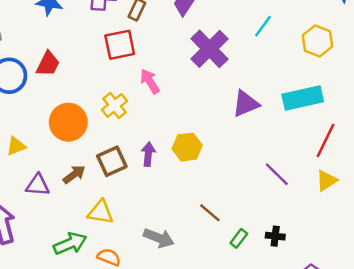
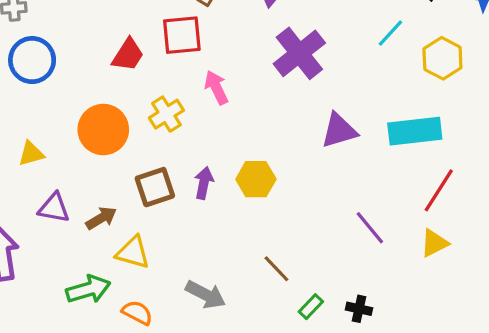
cyan line: (263, 26) -> (390, 33), moved
red trapezoid: (48, 64) -> (128, 55), moved
brown arrow: (74, 174) -> (101, 218), moved

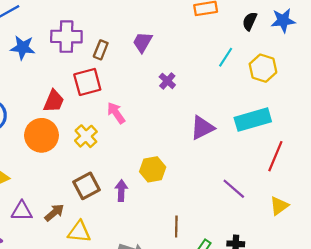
purple cross: (299, 53) -> (167, 81), size x0.5
orange circle: (103, 130) -> (42, 135), moved
purple arrow: (204, 183) -> (121, 191), moved
yellow triangle: (434, 243) -> (279, 206), moved
brown line: (276, 269) -> (176, 227), turned 54

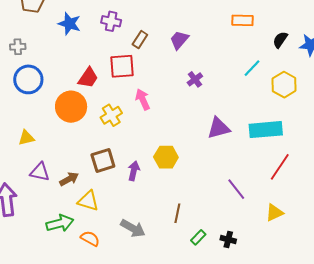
purple cross: (66, 37) -> (111, 21), size x0.7

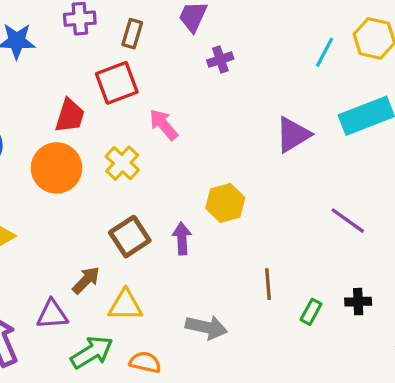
cyan line: (252, 68) -> (325, 52), moved
purple cross: (195, 79) -> (220, 60), moved, turned 35
purple triangle: (40, 172) -> (52, 314), moved

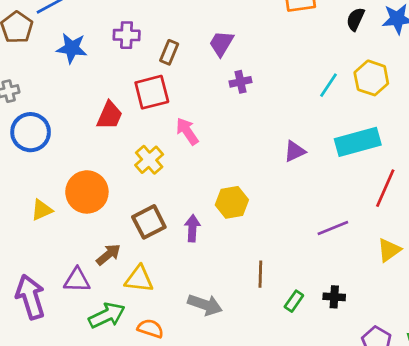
purple triangle: (293, 135) -> (295, 151), size x0.7
orange circle: (56, 168) -> (87, 192), moved
purple line: (348, 221) -> (333, 228), turned -64

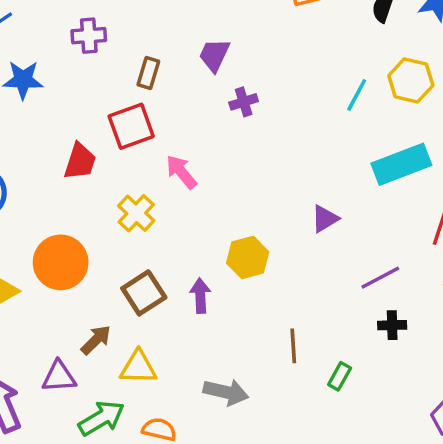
purple cross: (127, 35) -> (89, 36), moved
purple triangle: (295, 151) -> (325, 219), moved
black cross: (334, 297) -> (392, 325), moved

